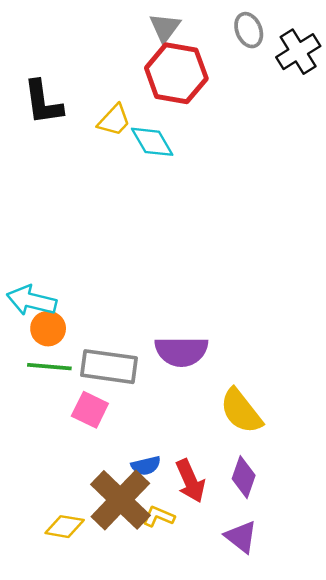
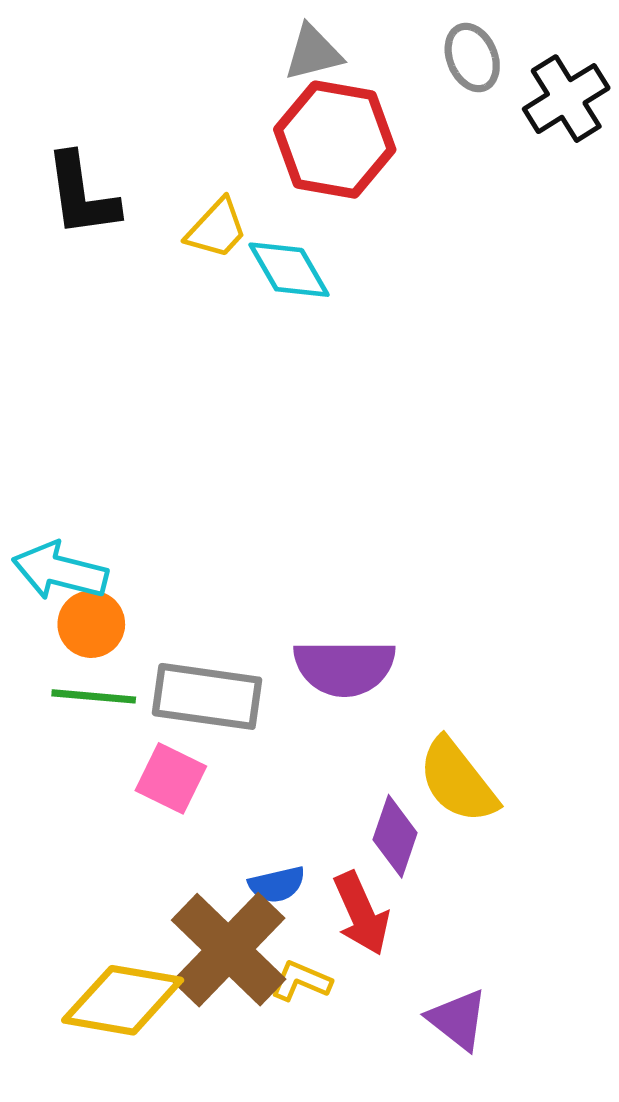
gray triangle: (165, 28) -> (313, 53), turned 40
purple diamond: (244, 477) -> (395, 836), moved
yellow diamond: (65, 527) -> (123, 1000), size x1.6

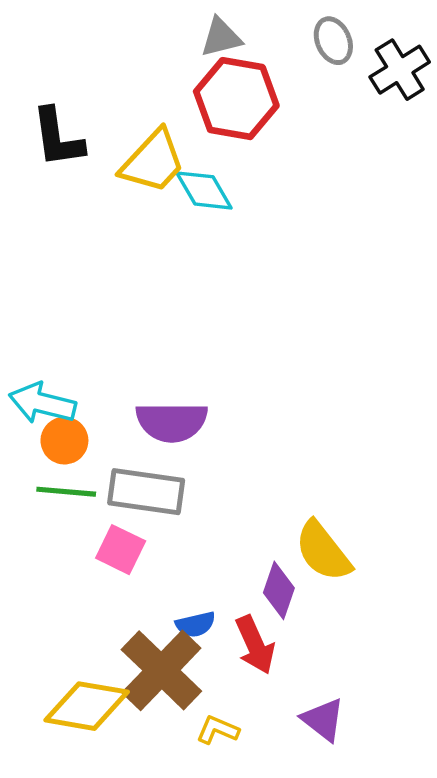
yellow trapezoid: (217, 229) -> (153, 162), size x1.5
purple semicircle: (344, 667) -> (172, 422), moved
yellow L-shape: (301, 981) -> (218, 730), moved

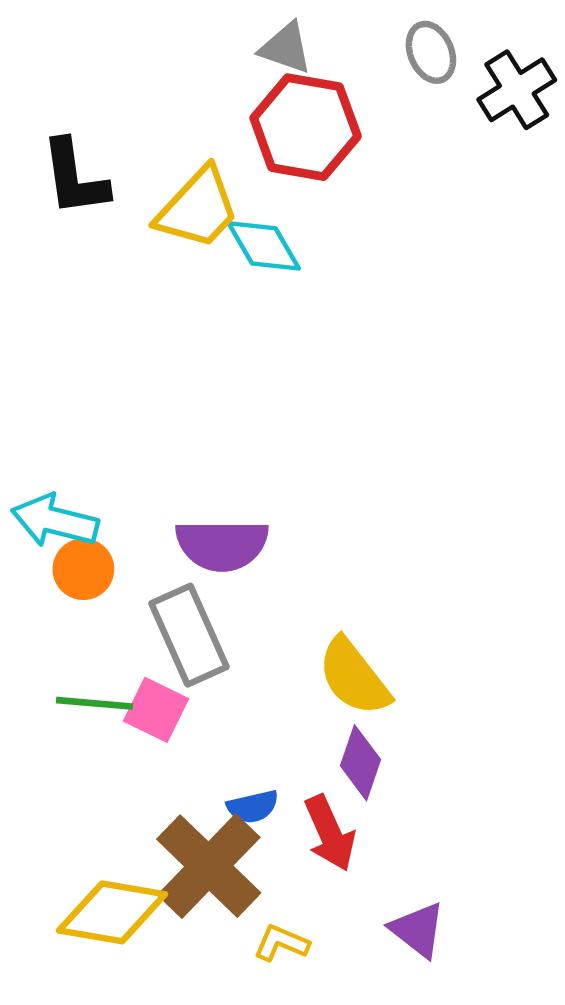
gray triangle: (221, 37) -> (286, 48), turned 33
green line: (66, 492) -> (94, 703), moved
gray rectangle: (146, 492) -> (189, 635), turned 58
yellow semicircle: (323, 551) -> (354, 677), moved

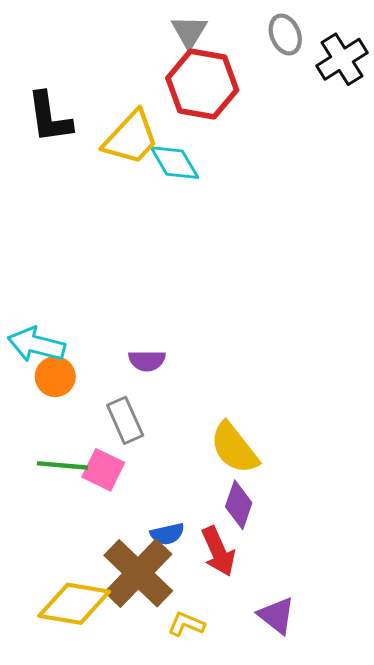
gray triangle: (286, 48) -> (189, 32), turned 42
purple semicircle: (222, 545) -> (147, 361), size x0.6
gray rectangle: (189, 635) -> (125, 420), size x0.7

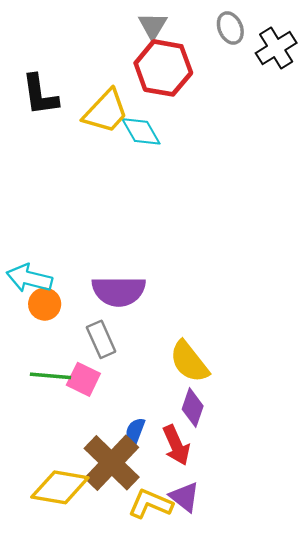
purple semicircle: (147, 361) -> (119, 291), size x1.8
blue semicircle: (167, 534) -> (135, 431), turned 124
purple triangle: (277, 615) -> (184, 497), moved
yellow L-shape: (186, 624) -> (150, 504), size x1.5

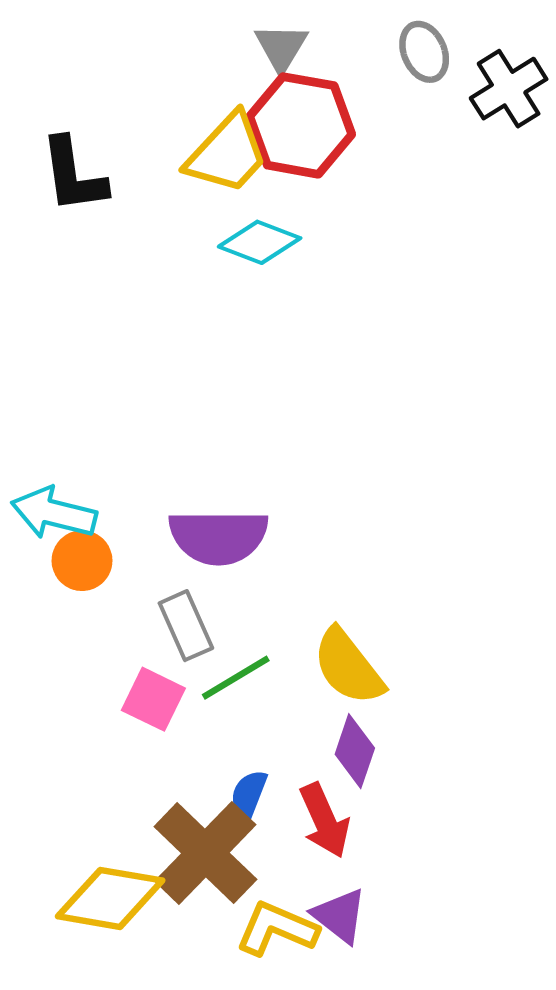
yellow trapezoid: (106, 111) -> (227, 154), moved
cyan diamond: (141, 131) -> (260, 242), turned -39
green line: (51, 376) -> (236, 678), moved, turned -36

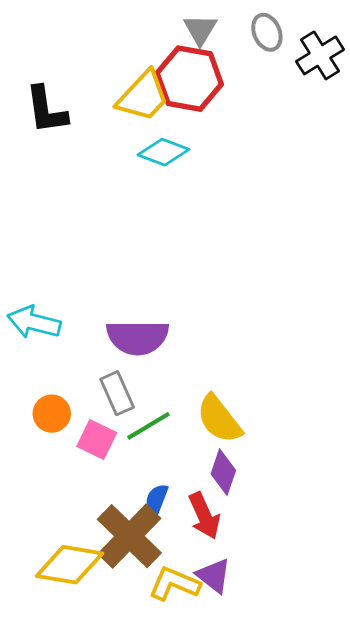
gray triangle: (281, 47) -> (200, 30), moved
orange circle: (82, 561) -> (52, 414), moved

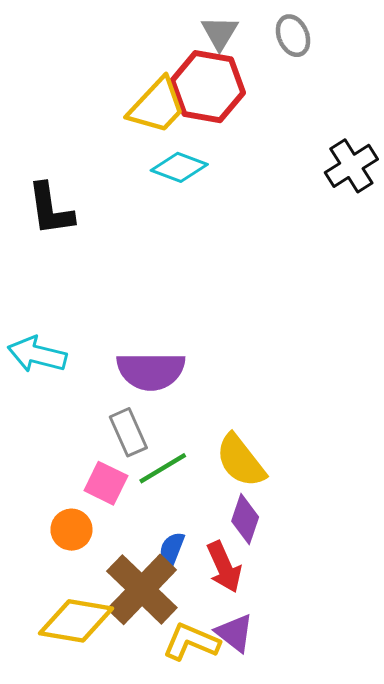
black cross: (320, 55) -> (351, 166), moved
black L-shape: (46, 110) -> (51, 209), moved
orange circle: (52, 414) -> (71, 530), moved

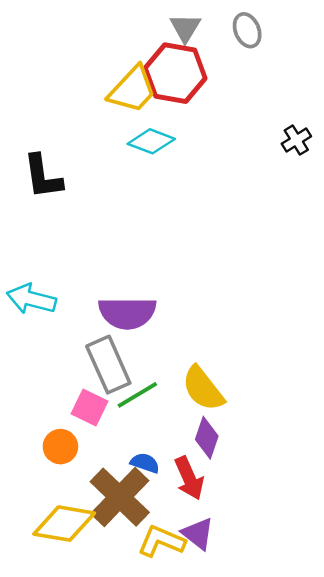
black cross: (351, 166) -> (296, 140), size x0.7
gray rectangle: (128, 432) -> (108, 365), size x1.4
blue semicircle: (172, 549) -> (145, 463), turned 88

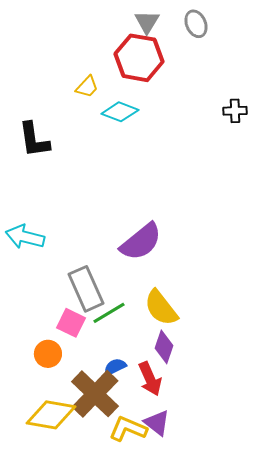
yellow trapezoid: (132, 90) -> (87, 87), moved, size x0.6
black cross: (296, 140) -> (235, 111), turned 30
purple semicircle: (127, 313) -> (141, 242), moved, turned -39
blue semicircle: (145, 463) -> (115, 367), turned -45

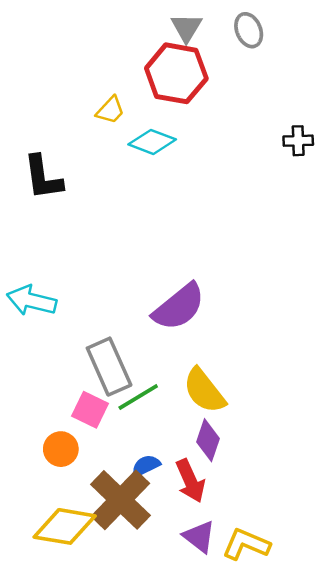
yellow L-shape: (128, 429) -> (246, 544), moved

